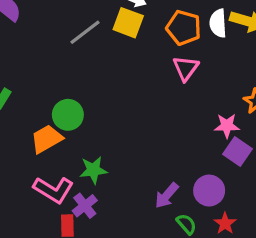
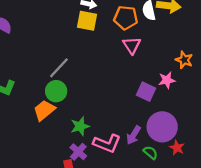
gray line: (85, 32) -> (59, 68), moved
purple square: (237, 151) -> (146, 92), moved
pink L-shape: (53, 190) -> (107, 143), moved
purple circle: (209, 191) -> (162, 127), size x1.4

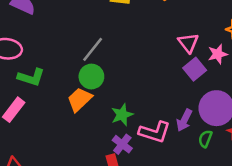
pink triangle: (132, 45) -> (188, 43), moved
purple square: (146, 92) -> (195, 69), turned 30
green semicircle: (150, 153) -> (205, 139), turned -104

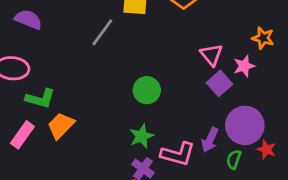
gray line: (93, 49) -> (102, 32), moved
green circle: (91, 77) -> (147, 90), moved
orange trapezoid: (79, 100) -> (61, 126), moved

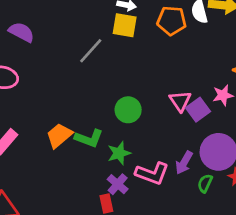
pink triangle: (211, 55) -> (180, 101), moved
green L-shape: (40, 99) -> (89, 138), moved
orange trapezoid: (61, 126) -> (59, 135), moved

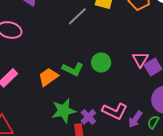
green L-shape: (89, 138) -> (73, 69), moved
green star: (119, 153) -> (64, 111), moved, size x1.4
purple arrow: (184, 163) -> (135, 119), moved

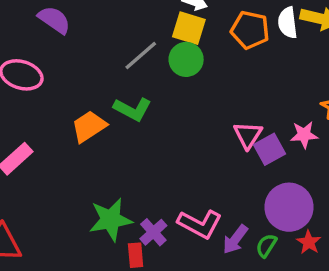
green circle: (101, 62) -> (186, 59), moved
green L-shape: (73, 69) -> (133, 109), moved
orange trapezoid: (48, 77) -> (89, 126), moved

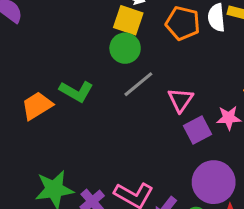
gray line: (141, 55) -> (138, 84), moved
pink triangle: (248, 135) -> (180, 100), moved

